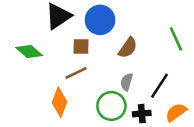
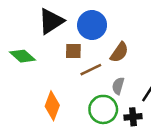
brown line: (76, 73) -> (91, 70), moved

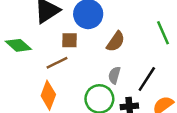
brown line: (91, 70) -> (57, 63), moved

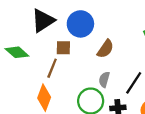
brown line: (57, 63) -> (52, 68), turned -42

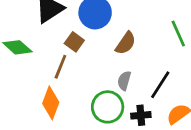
brown square: (63, 48) -> (74, 42), turned 35

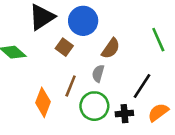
brown line: (60, 67) -> (71, 86), moved
gray semicircle: (124, 81) -> (98, 73), moved

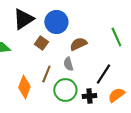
brown semicircle: (111, 48) -> (78, 44), turned -150
gray semicircle: (98, 73) -> (68, 64), turned -32

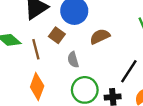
gray semicircle: (68, 64) -> (73, 60), moved
brown line: (46, 74) -> (36, 49), moved, turned -36

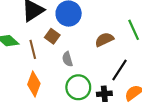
brown semicircle: (100, 36) -> (104, 40), moved

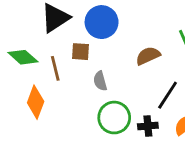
brown square: (52, 36) -> (80, 52), turned -32
orange diamond: (34, 84) -> (36, 102), moved

